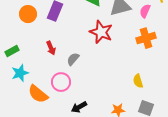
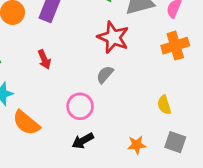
gray semicircle: (73, 59) -> (105, 75), moved
pink circle: (61, 82) -> (80, 106), moved

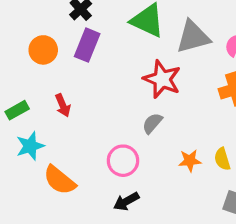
red arrow: (44, 59) -> (63, 105), moved
orange star: (137, 145) -> (190, 161), moved

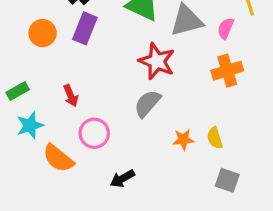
red arrow: (63, 105) -> (71, 96), moved
gray semicircle: (152, 123) -> (147, 103), size x1.4
pink circle: (123, 161) -> (94, 133), moved

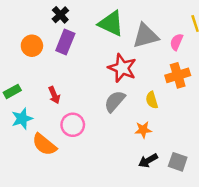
yellow semicircle: (215, 138) -> (152, 100), moved
black arrow: (122, 179) -> (148, 161), moved

